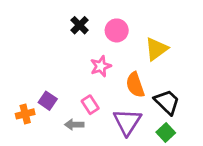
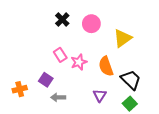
pink star: (101, 66) -> (79, 62), moved
purple square: (48, 101) -> (46, 80), moved
pink rectangle: (90, 105) -> (60, 55), moved
purple triangle: (127, 122) -> (100, 95), size x0.6

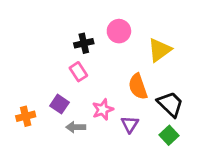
black cross: (62, 20) -> (84, 43), moved, turned 32
pink star: (79, 62) -> (103, 110), moved

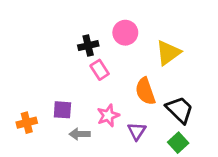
pink rectangle: (78, 72) -> (100, 70), moved
purple square: (59, 104) -> (62, 110), turned -30

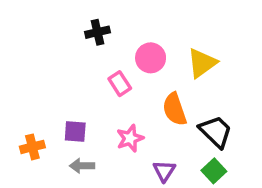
pink circle: (125, 33) -> (151, 58), moved
black cross: (88, 46) -> (97, 32), moved
purple triangle: (137, 131) -> (164, 171), moved
gray arrow: (80, 134) -> (82, 166), moved

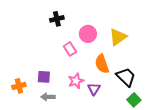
purple triangle: (164, 171) -> (94, 89), moved
green square: (214, 171) -> (134, 100), moved

